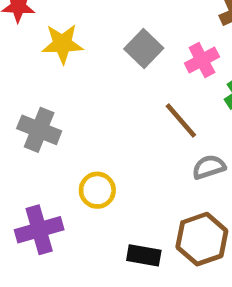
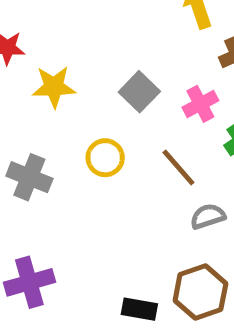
yellow circle: (97, 190) -> (105, 158), moved

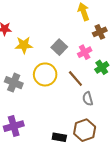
yellow circle: (105, 158) -> (45, 74), size x1.5
gray semicircle: (208, 216) -> (88, 99), turned -88

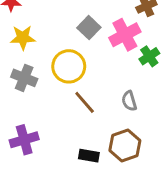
yellow star: (24, 45) -> (23, 38), moved
pink cross: (85, 52) -> (125, 35), size x1.5
brown line: (75, 79) -> (85, 102), moved

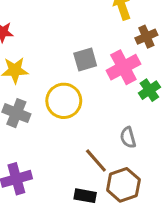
gray square: (89, 28) -> (85, 60), turned 30
brown line: (85, 102) -> (96, 160), moved

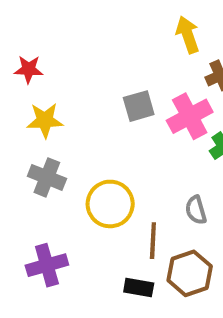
yellow circle: (64, 101) -> (110, 204), moved
brown line: (96, 160) -> (153, 241), turned 44

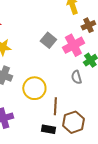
gray square: (139, 106) -> (48, 40), turned -35
gray semicircle: (196, 210) -> (76, 77), moved

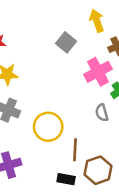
gray square: (48, 40) -> (66, 42), moved

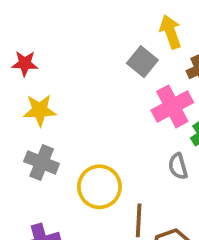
gray square: (66, 42) -> (142, 62), moved

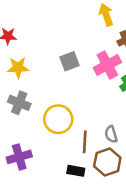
gray square: (142, 62) -> (70, 61), moved, turned 30
gray semicircle: (178, 166) -> (111, 134), moved

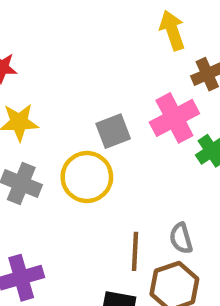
gray square: (70, 61) -> (113, 131), moved
yellow circle: (58, 119) -> (87, 177), moved

